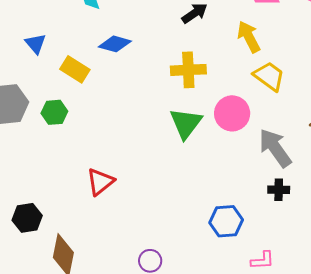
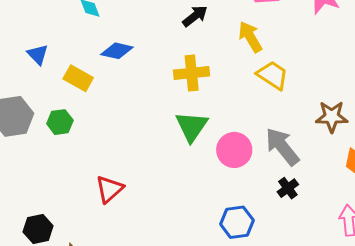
pink circle: (232, 113) -> (234, 150), moved
black cross: (279, 190) -> (288, 188), turned -35

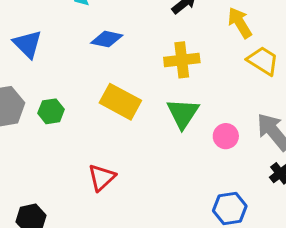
blue triangle: (38, 54) -> (28, 44), size x1.4
yellow rectangle: (78, 78) -> (120, 102), moved, size x1.4
pink circle: (234, 150) -> (226, 136), size x0.7

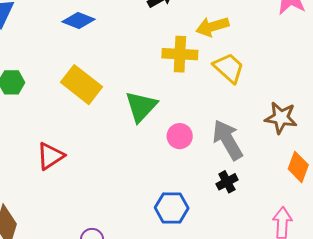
yellow arrow: (240, 23) -> (212, 27), turned -84
yellow cross: (182, 60) -> (180, 54), moved

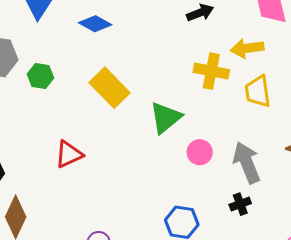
blue diamond: (78, 21) -> (95, 24), moved
yellow trapezoid: (229, 68) -> (258, 91), turned -148

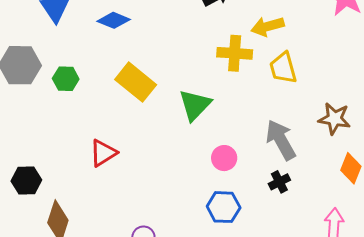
pink circle: (200, 152) -> (224, 158), moved

